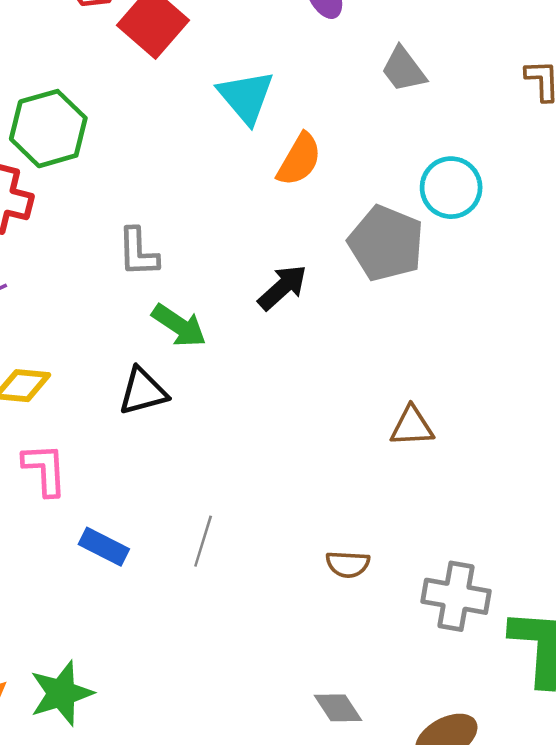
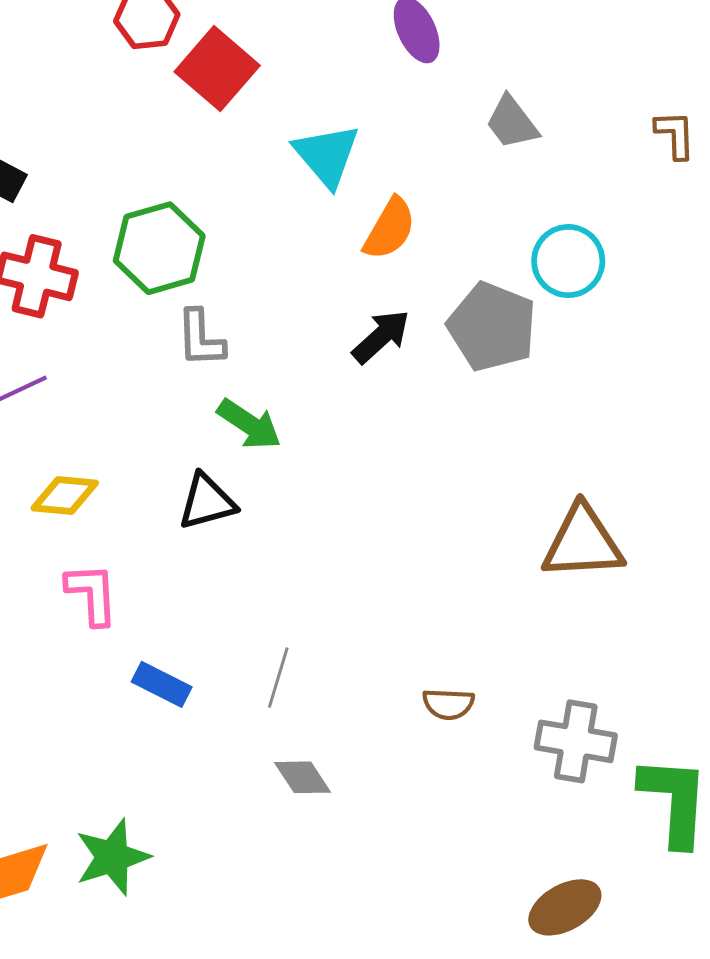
green hexagon: (48, 129) -> (159, 248), moved
black arrow: (282, 287) -> (381, 337), moved
brown triangle: (412, 426) -> (583, 543), moved, size x1.6
gray diamond: (338, 708) -> (302, 777), moved

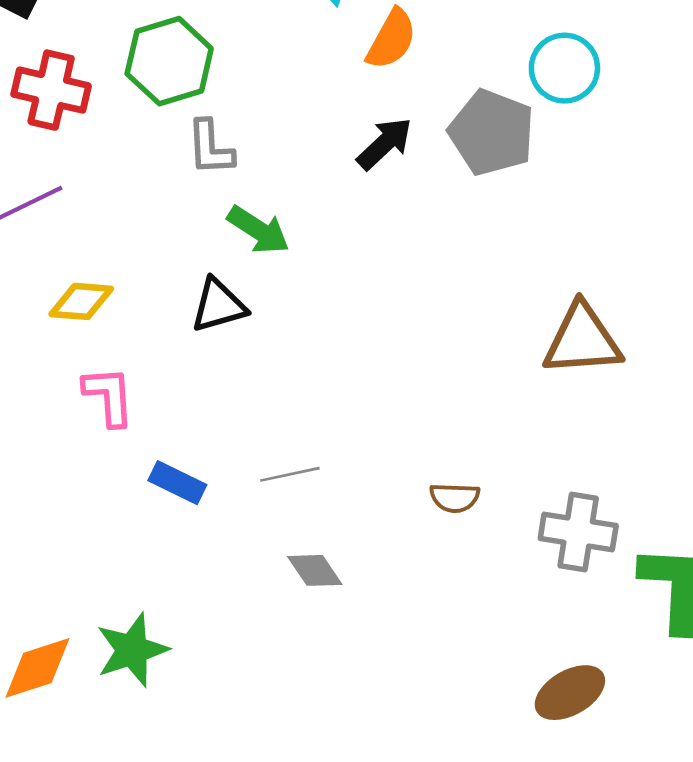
gray line: (278, 678) -> (290, 474), turned 62

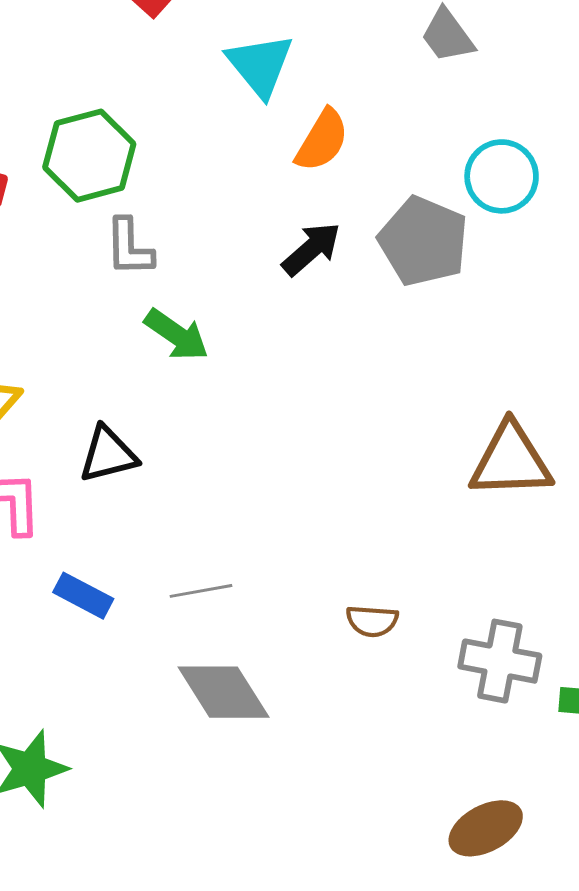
black triangle: (219, 306) -> (108, 454), moved
gray diamond: (315, 570) -> (223, 692), size x1.6

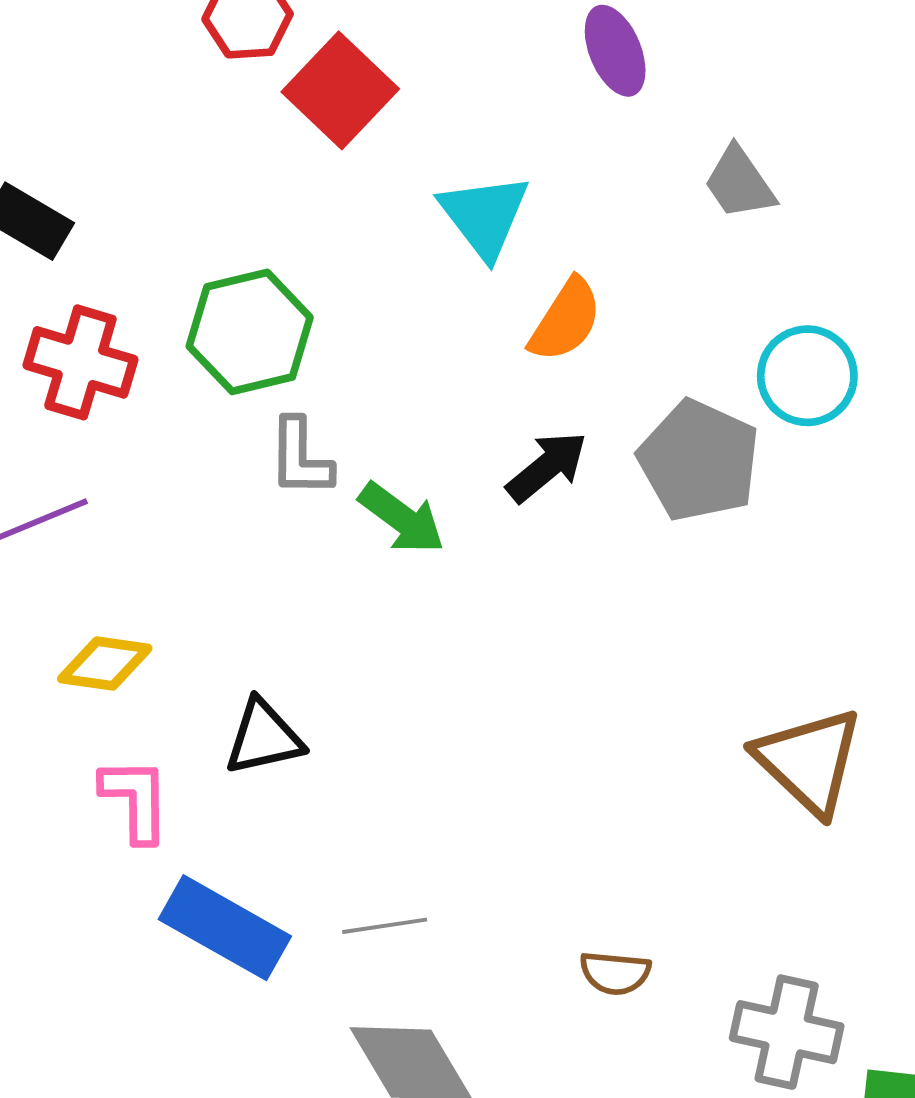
green arrow: (177, 335) -> (402, 518), moved
brown triangle: (511, 461) -> (809, 761), turned 44
blue rectangle: (83, 596) -> (225, 928), size x1.6

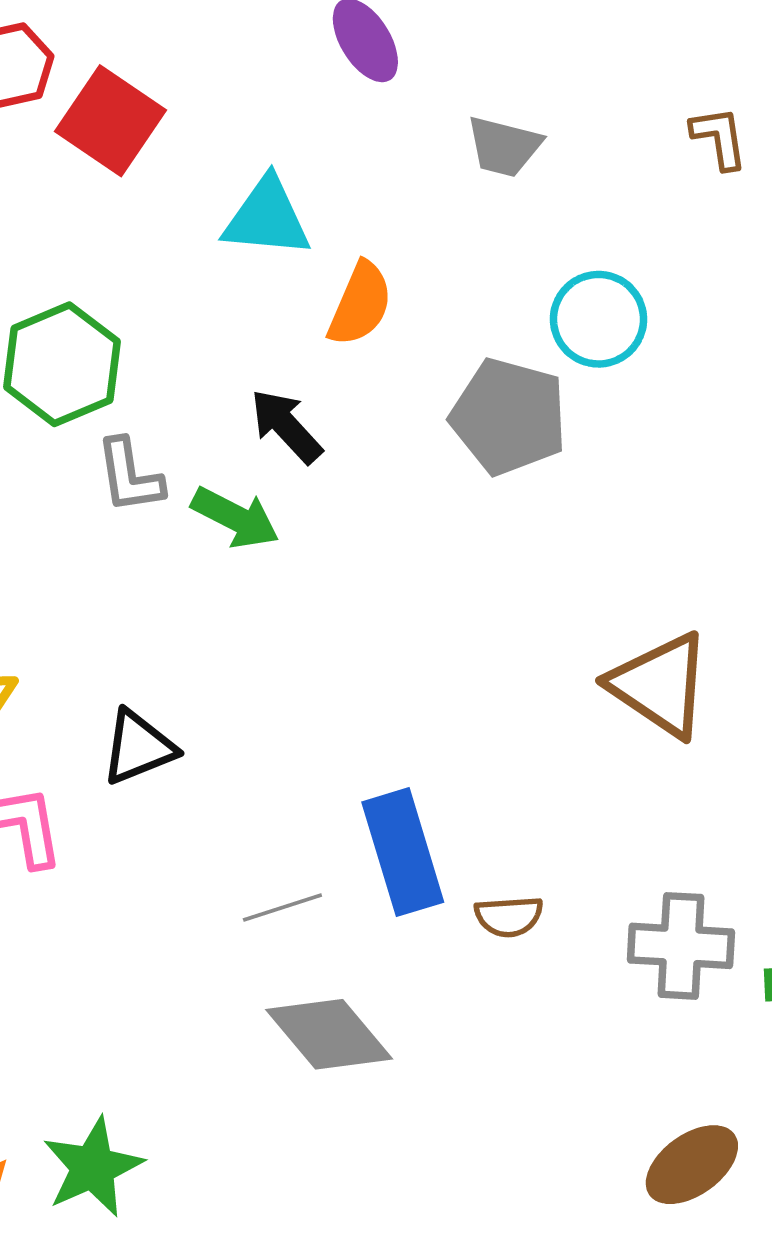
gray trapezoid: (739, 183) -> (504, 147), turned -32
cyan triangle: (484, 216) -> (267, 218), turned -38
black arrow: (547, 467) -> (286, 426), moved, turned -84
blue rectangle: (225, 928) -> (403, 852), moved, turned 53

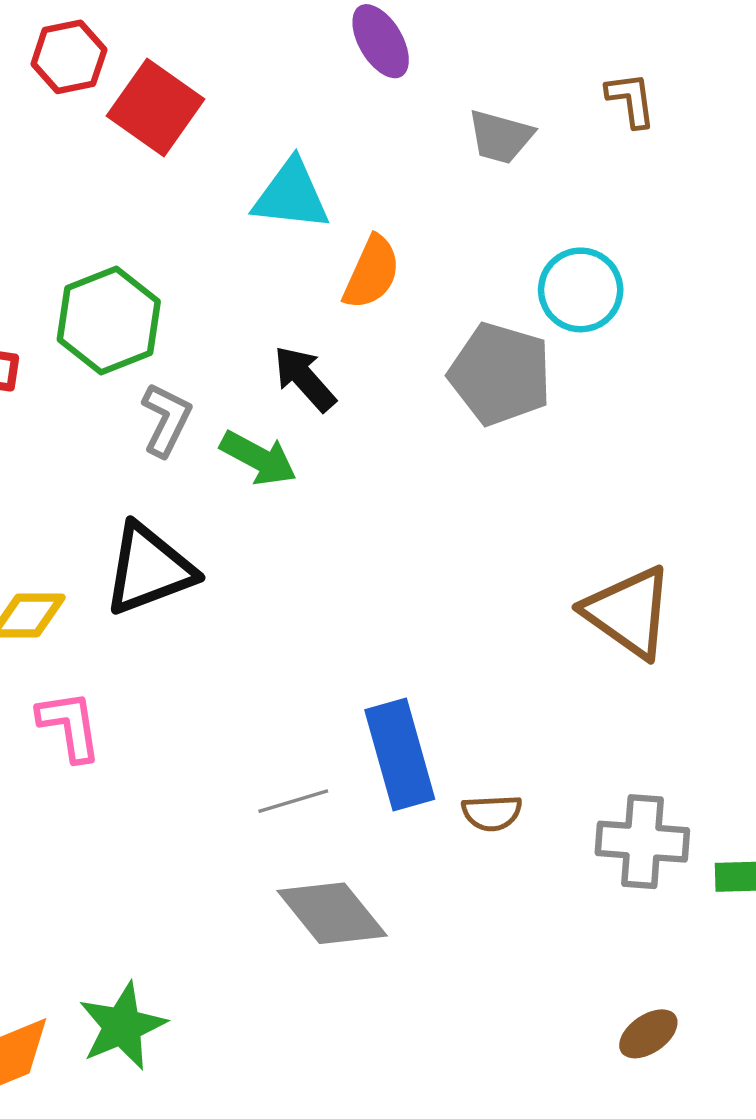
brown L-shape: (719, 138) -> (631, 100), moved
gray L-shape: (130, 476) -> (166, 420), turned -146
black triangle: (138, 747) -> (149, 569), moved, size x1.4
brown ellipse: (692, 1165) -> (648, 1034), size x0.7

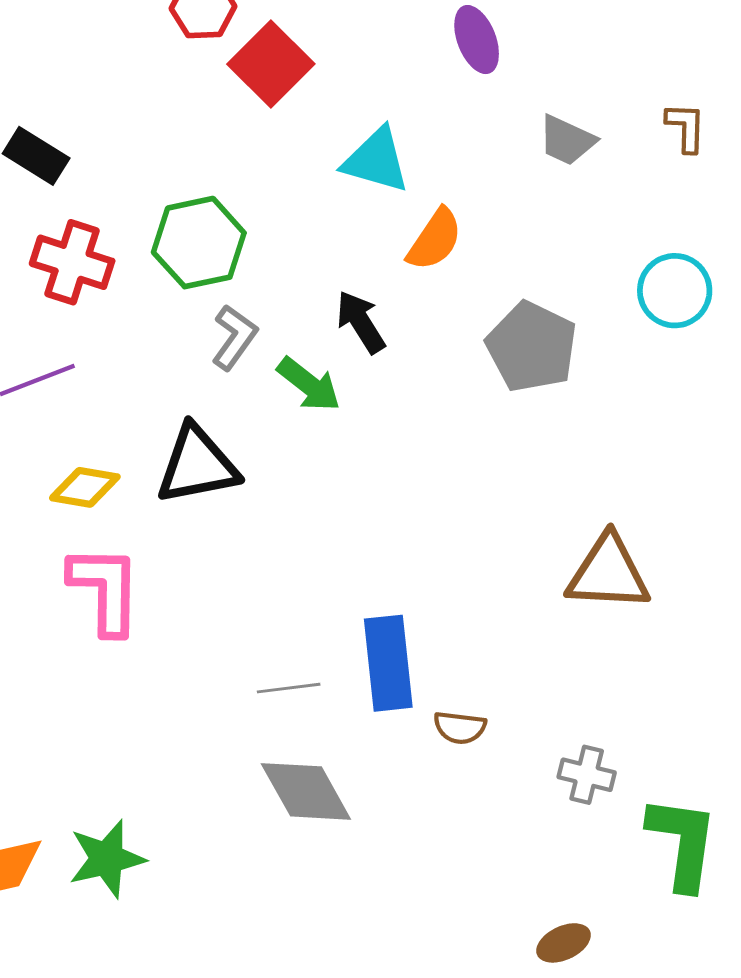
cyan circle: (581, 290) -> (675, 291), moved
brown triangle: (629, 612) -> (608, 573), turned -42
pink L-shape: (70, 726) -> (105, 589), size x1.4
gray cross: (642, 842) -> (587, 775), size x0.7

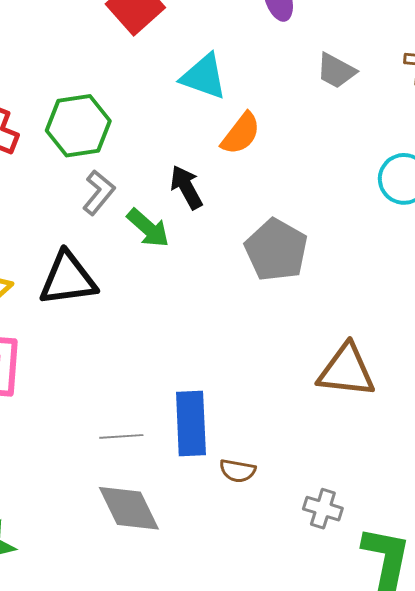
gray pentagon: (532, 347) -> (276, 250), moved

